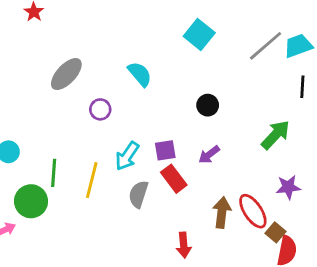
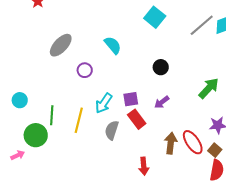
brown square: (275, 232) -> (215, 150), moved

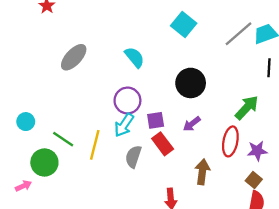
black circle: (161, 67) -> (191, 83), size x1.6
purple circle: (85, 70) -> (127, 101), moved, size x1.5
green line: (52, 115) -> (63, 139), turned -60
red ellipse: (193, 142) -> (230, 141), moved, turned 45

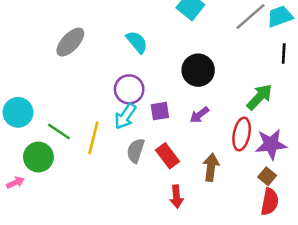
cyan circle: (26, 122) -> (18, 112), size x1.5
red rectangle: (163, 144) -> (167, 156), moved
purple star: (257, 151) -> (271, 144), size x1.4

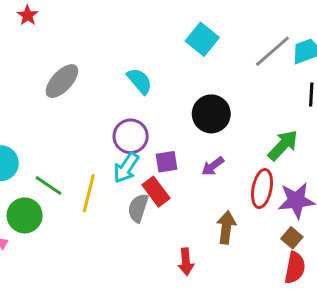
red rectangle: (167, 156) -> (156, 192), moved

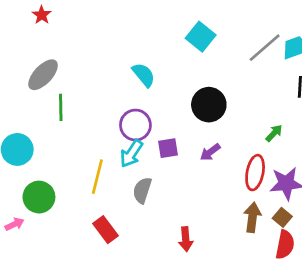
gray ellipse: (62, 81) -> (43, 75), moved
green arrow: (283, 145) -> (274, 133), size x0.6
green line: (48, 186) -> (61, 107), moved, turned 55
red rectangle: (156, 192) -> (106, 230), moved
brown arrow: (226, 227) -> (252, 217), moved

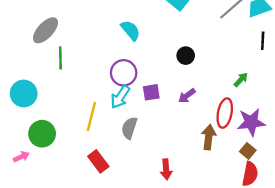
black circle: (209, 105) -> (186, 56), size x0.6
brown arrow: (252, 217) -> (209, 137), moved

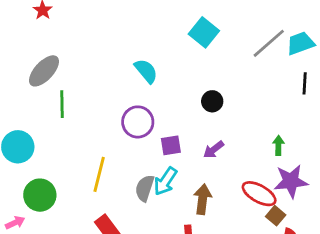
green arrow: (241, 80) -> (278, 145), moved, turned -42
cyan arrow: (120, 97) -> (165, 181), moved
red ellipse: (225, 113) -> (259, 194), moved, turned -72
brown arrow: (209, 137) -> (203, 199), moved
brown square: (248, 151) -> (276, 216), moved

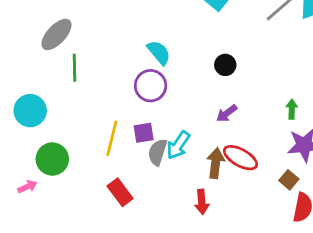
cyan semicircle: (146, 71) -> (159, 52), moved
purple square: (171, 145) -> (144, 133), moved
red ellipse: (259, 194) -> (240, 158), moved

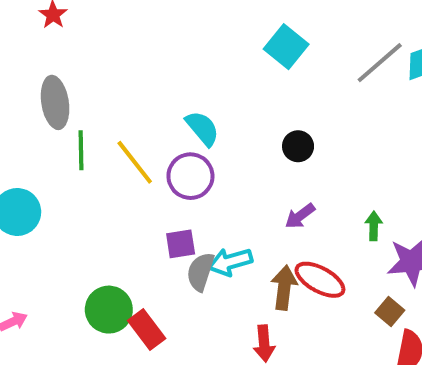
gray ellipse: (56, 34) -> (55, 102), turned -52
green arrow: (292, 109) -> (374, 226), moved
yellow line: (112, 138) -> (135, 162), moved, turned -52
cyan arrow: (178, 145) -> (230, 262), turned 40
green circle: (52, 159) -> (109, 310), moved

